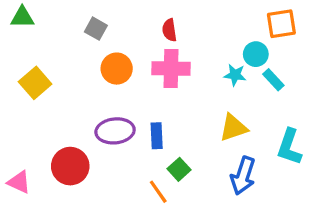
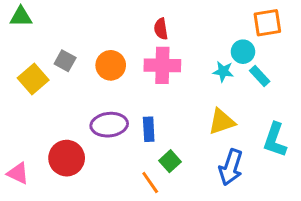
gray square: (96, 29) -> (65, 61), moved

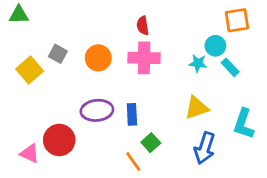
pink triangle: (18, 173) -> (30, 153), moved

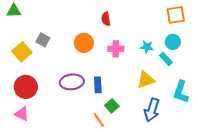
cyan circle: (215, 46) -> (173, 42), moved
orange circle: (98, 58) -> (84, 43), moved
pink cross: (144, 58) -> (116, 49), moved, size x0.7
cyan rectangle: (230, 67) -> (166, 59), moved
red circle: (59, 140) -> (26, 87), moved

